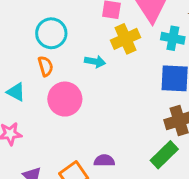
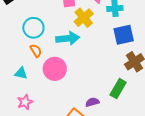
cyan arrow: (95, 62) -> (68, 38), size x1.6
green rectangle: (164, 155) -> (118, 89), moved

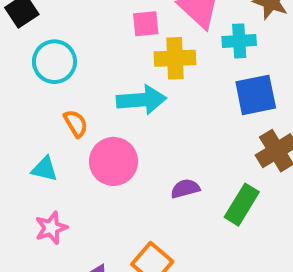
yellow cross: (84, 18) -> (175, 58), turned 36
cyan circle: (33, 28) -> (54, 62), moved
purple semicircle: (92, 102) -> (185, 189), moved

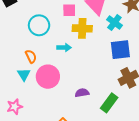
cyan cross: (239, 41) -> (114, 23), turned 35
cyan circle: (54, 62) -> (39, 25), moved
cyan arrow: (141, 100) -> (64, 47), size x0.6
cyan triangle: (44, 169) -> (24, 74), moved, turned 40

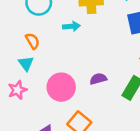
pink circle: (48, 77) -> (61, 87), moved
pink star: (15, 107) -> (17, 90), moved

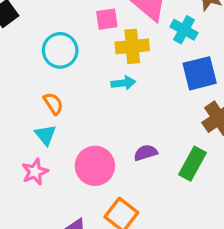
cyan arrow: (71, 26) -> (123, 83), moved

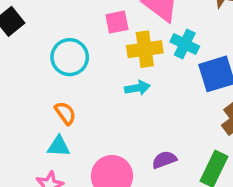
cyan cross: (184, 30) -> (185, 44), moved
cyan triangle: (45, 135) -> (59, 146), turned -45

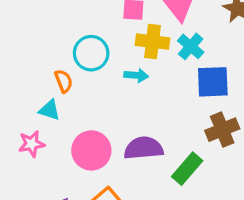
cyan circle: (70, 57) -> (91, 53), moved
purple semicircle: (164, 160) -> (144, 148), size x1.6

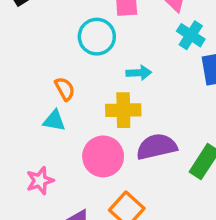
yellow cross: (152, 42) -> (123, 110), moved
cyan circle: (91, 53) -> (97, 37), moved
pink star: (32, 144) -> (40, 181), moved

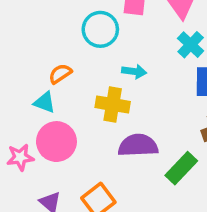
orange semicircle: (65, 89) -> (60, 74), turned -105
pink circle: (103, 156) -> (56, 142), moved

